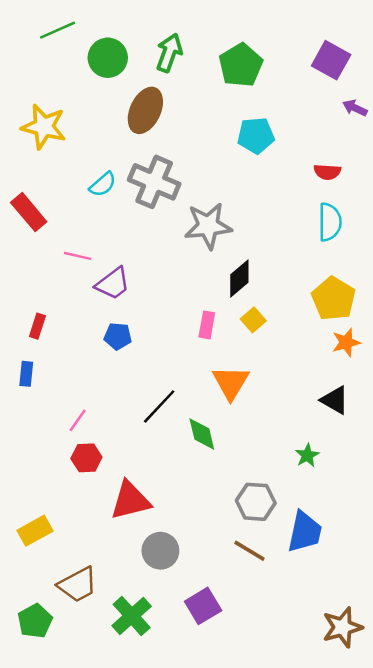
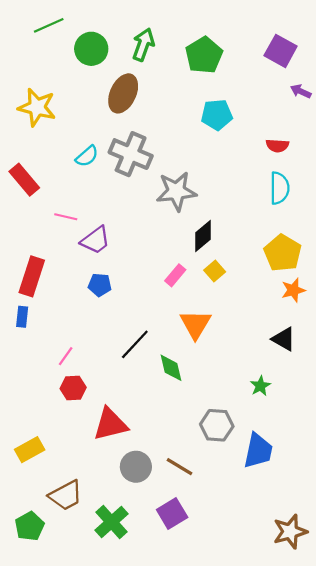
pink rectangle: (207, 325) -> (175, 275), turned 30
red rectangle: (37, 326) -> (32, 276), size x1.8
brown line: (250, 551) -> (180, 467), moved

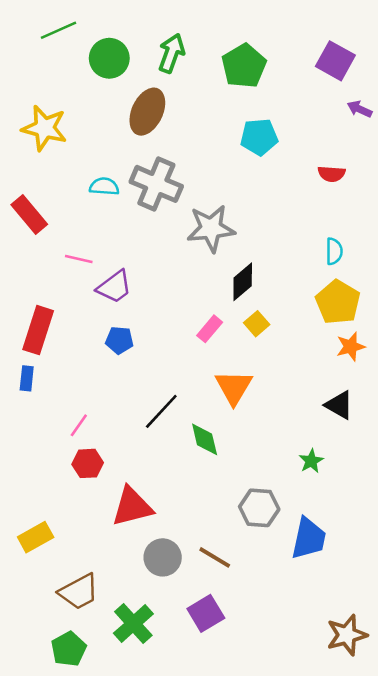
cyan semicircle: (87, 156) -> (104, 187), turned -135
cyan semicircle: (279, 188) -> (334, 251), moved, size x0.7
green pentagon: (30, 526) -> (69, 649), moved

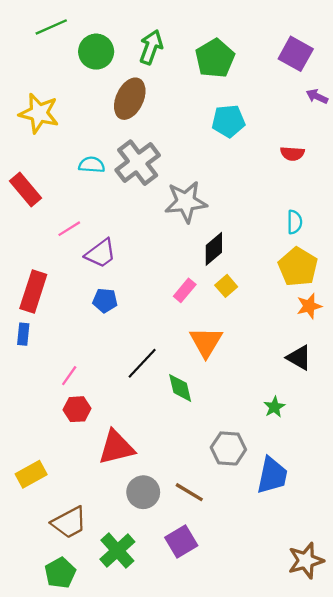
gray cross: (156, 184) -> (138, 163), turned 30
pink line: (79, 259) -> (69, 229), turned -45

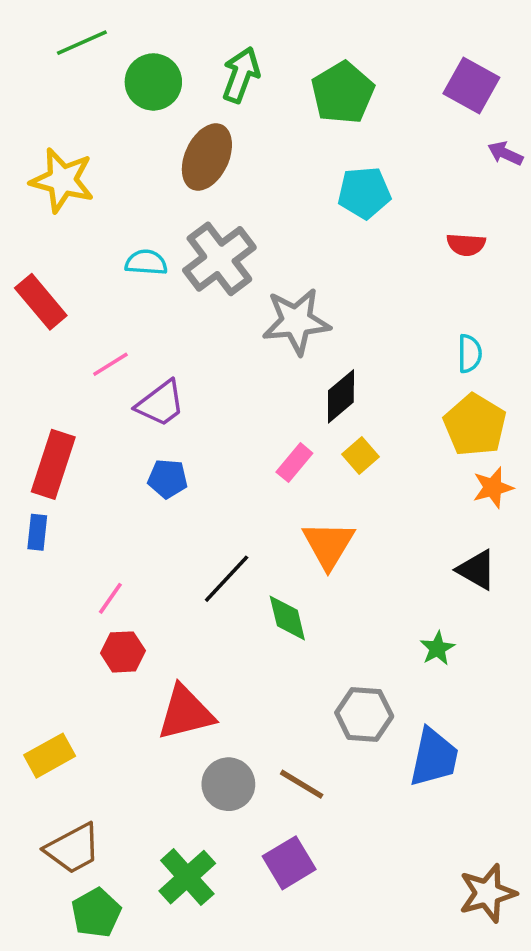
brown trapezoid: (69, 522) -> (73, 849), moved

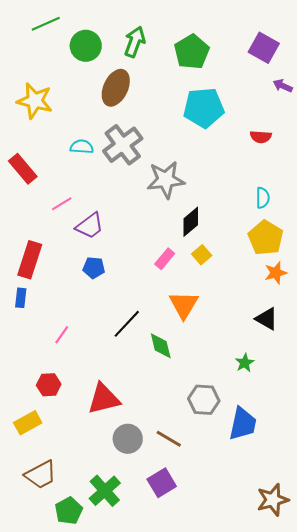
cyan pentagon: (364, 193) -> (204, 108), size x1.4
red hexagon: (123, 652) -> (49, 385), moved
green pentagon: (96, 913) -> (69, 511), moved

